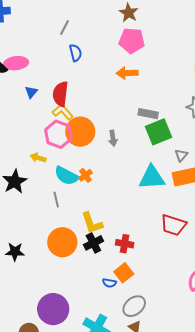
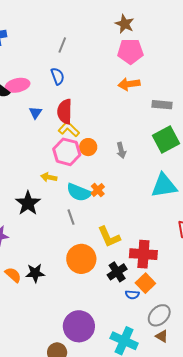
blue semicircle: (75, 53) -> (58, 76), moved
gray rectangle: (148, 114) -> (162, 105), moved
orange circle: (80, 132) -> (88, 147), size x0.6
black cross: (93, 243) -> (117, 272), moved
red cross: (125, 244) -> (143, 254), size x1.5

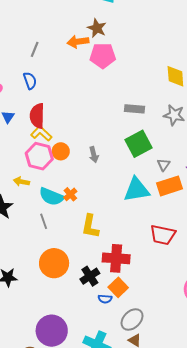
orange arrow: (129, 84) -> (78, 42), moved
yellow L-shape: (109, 237) -> (90, 226), moved, turned 35

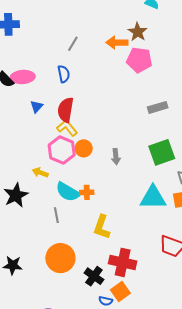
gray rectangle: (134, 109) -> (158, 107), moved, turned -30
orange cross: (70, 194) -> (87, 192), turned 32
black cross: (90, 276) -> (94, 276), turned -30

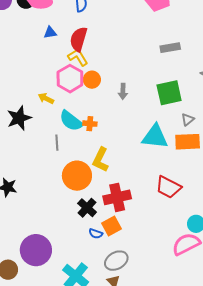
blue triangle: (36, 107) -> (50, 33), turned 32
orange circle: (60, 258) -> (77, 176), moved
red cross: (123, 262) -> (117, 197), turned -32

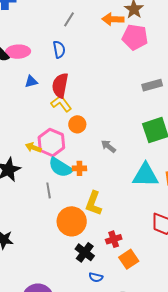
pink hexagon: (70, 79) -> (51, 142), moved
gray arrow: (123, 92) -> (108, 146), moved, turned 133
red cross: (117, 197) -> (114, 239), size x0.6
orange square: (111, 226) -> (129, 259), moved

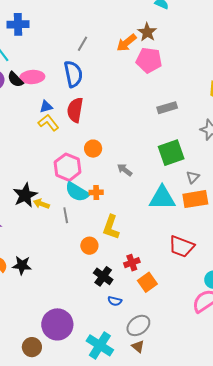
orange arrow: (113, 19) -> (126, 43), turned -40
blue semicircle: (59, 49) -> (73, 74), size x1.5
yellow L-shape: (61, 103) -> (48, 123), moved
yellow arrow: (33, 148) -> (41, 204), moved
orange circle: (72, 221) -> (89, 246), size x0.6

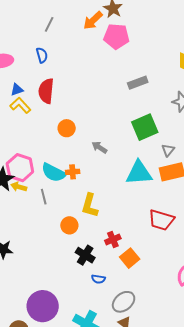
blue semicircle: (73, 74) -> (42, 55), size x0.6
pink hexagon: (68, 167) -> (20, 168), moved

